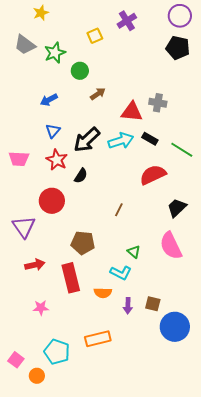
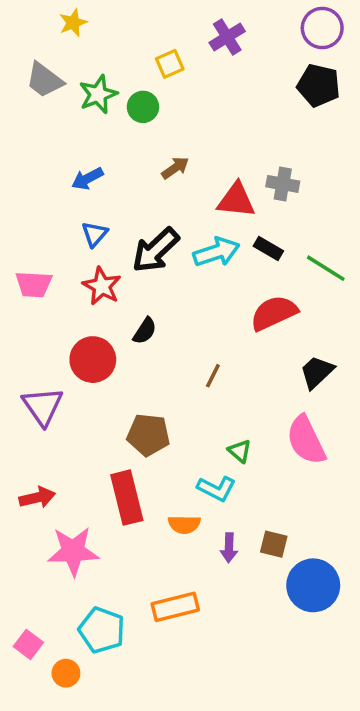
green circle: (80, 71) -> (143, 107), moved
black semicircle: (81, 176) -> (145, 331), moved
red arrow: (35, 265) -> (37, 498), moved
pink star: (41, 308) -> (73, 551), size x1.8

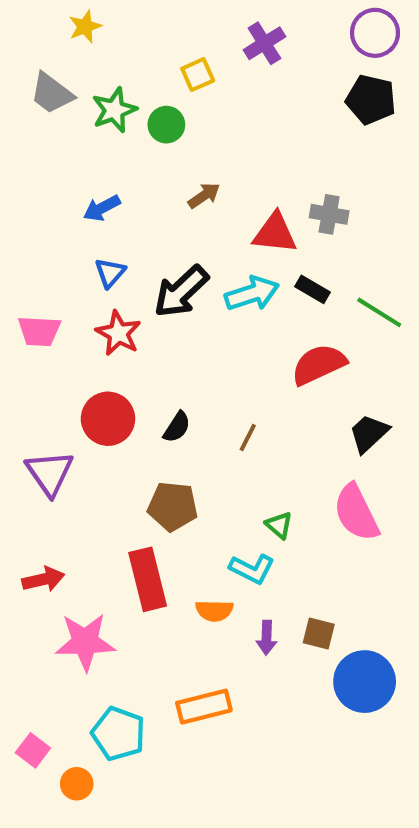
black semicircle: (145, 331) -> (177, 427), moved

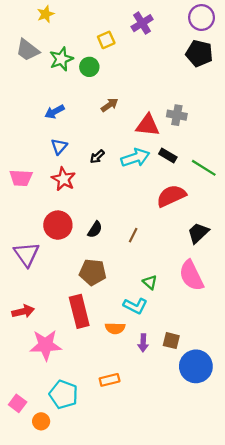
black arrow: (181, 291) -> (97, 157), size x0.5
orange rectangle: (204, 707) -> (110, 380), size x0.7

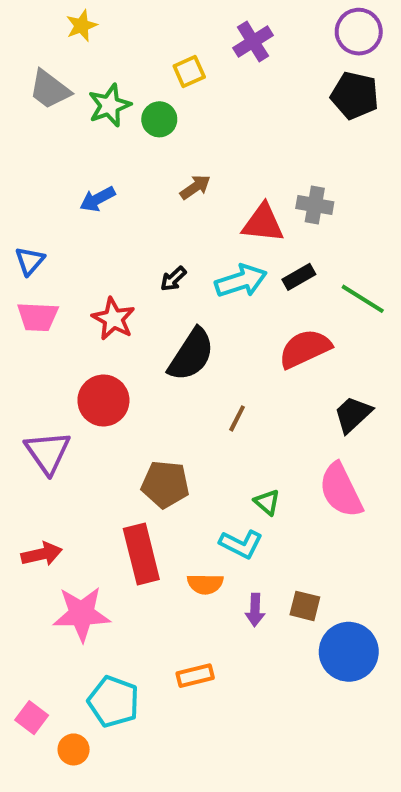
blue triangle: (59, 147) -> (30, 261), moved
black rectangle: (168, 155) -> (299, 277), turned -60
black semicircle: (95, 230) -> (191, 355), moved, size x1.8

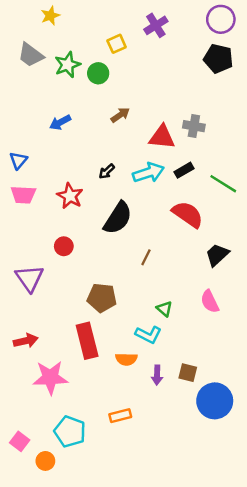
red semicircle: (305, 349) -> (188, 214), turned 60
red circle: (103, 401) -> (64, 246), size x0.6
pink semicircle: (341, 490) -> (210, 301), size x0.7

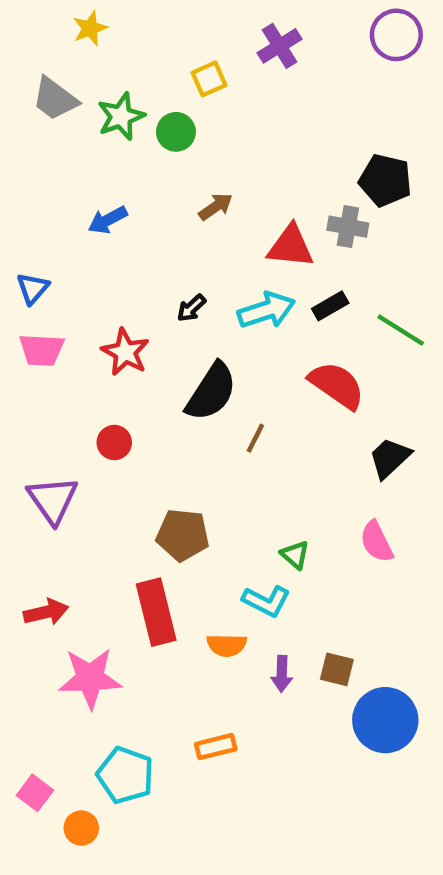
black pentagon: (218, 59) -> (385, 180), moved
brown line: (146, 257) -> (255, 438), moved

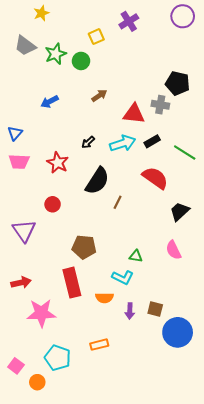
green triangle: (295, 555) -> (136, 256), turned -32

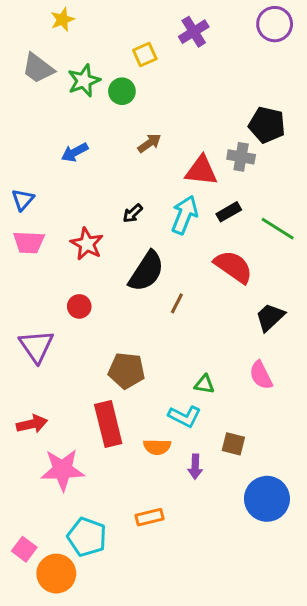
cyan arrow: (123, 143) -> (185, 215), turned -50
brown square: (155, 309) -> (233, 444), moved
orange circle: (37, 382) -> (56, 574), size x1.6

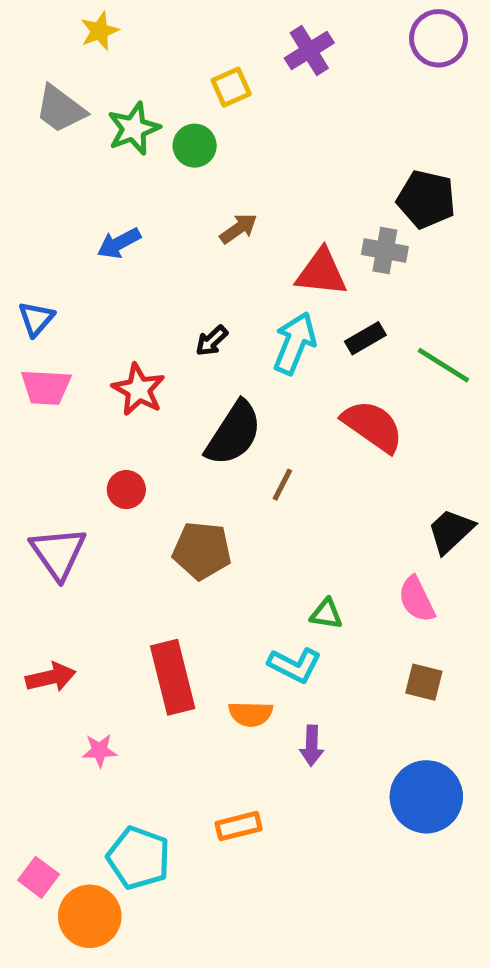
black trapezoid: (270, 317) -> (451, 531), moved
brown pentagon: (127, 371) -> (202, 550), moved
brown square: (233, 444) -> (424, 682), moved
pink star: (62, 470) -> (99, 750), size x0.5

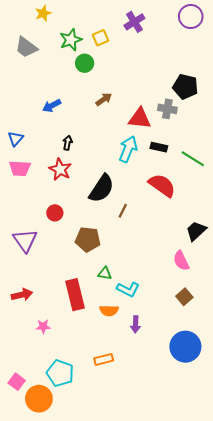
green star: (134, 129) -> (71, 40), moved
black rectangle: (365, 338) -> (159, 147), turned 42
black arrow: (212, 341) -> (68, 143), moved, turned 144
green triangle: (326, 614) -> (105, 273), moved
brown square: (424, 682) -> (184, 297), turned 35

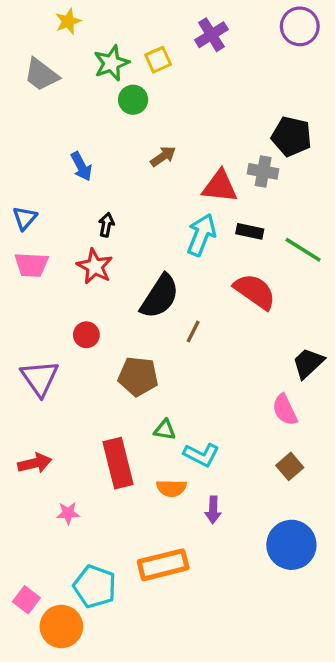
blue arrow: (52, 106) -> (81, 166), turned -90
orange rectangle: (104, 359) -> (163, 565), size x1.6

